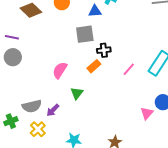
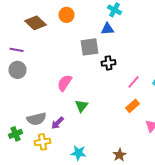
blue triangle: (95, 11) -> (108, 29), moved
orange rectangle: (94, 66) -> (132, 106), moved
yellow cross: (38, 129) -> (42, 142), turned 35

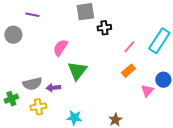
purple line: (16, 50) -> (32, 15), moved
green triangle: (82, 106) -> (77, 71), size x1.5
purple arrow: (58, 123) -> (53, 88), turned 40

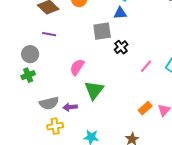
black cross: (104, 28) -> (121, 47), turned -32
orange rectangle: (128, 71) -> (145, 108), moved
green cross: (11, 99) -> (28, 75), moved

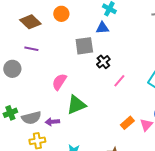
pink line: (146, 66) -> (119, 81), moved
green cross: (28, 75) -> (10, 113), moved
green triangle: (94, 90) -> (76, 105), turned 30

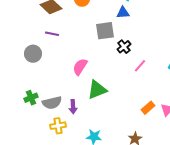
purple arrow: (52, 122) -> (73, 107), turned -88

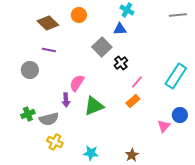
gray square: (105, 31) -> (102, 47), turned -36
purple arrow: (73, 107) -> (66, 100), moved
orange rectangle: (148, 108) -> (133, 101), moved
yellow cross: (58, 126) -> (55, 142), turned 35

